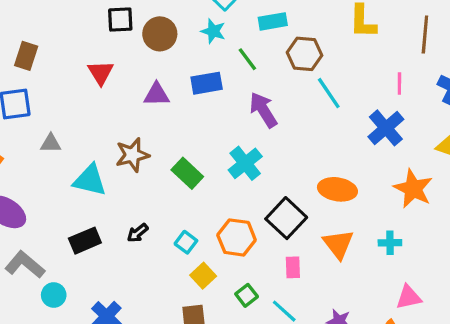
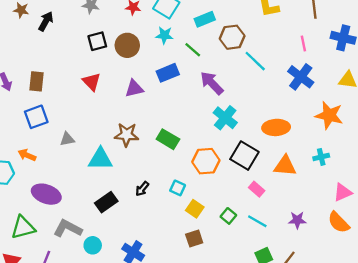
brown star: (132, 155) -> (127, 135), turned 30
cyan cross: (245, 163) -> (225, 118), moved
orange hexagon: (237, 237) -> (206, 161), moved
orange triangle: (338, 244) -> (285, 166), turned -35
pink rectangle: (293, 267) -> (257, 189), turned -35

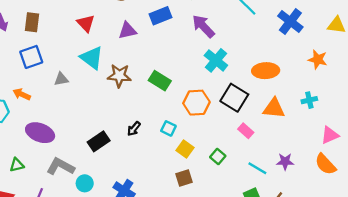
orange star: (329, 115) -> (318, 59), size x0.7
cyan triangle: (100, 159) -> (92, 58), moved, turned 35
cyan line: (257, 221) -> (257, 168), moved
green triangle: (23, 227) -> (17, 165), size x0.6

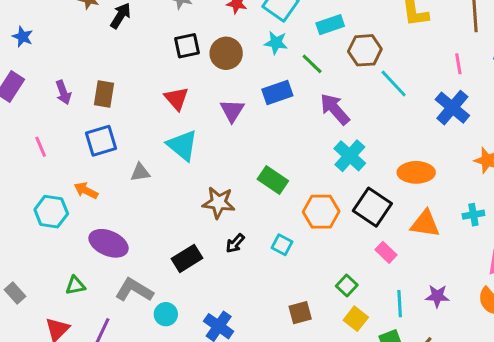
purple triangle: (127, 31) -> (232, 111), turned -48
brown star: (119, 76) -> (219, 203), moved
yellow square: (185, 149) -> (356, 319), moved
cyan line: (257, 168) -> (400, 304), turned 54

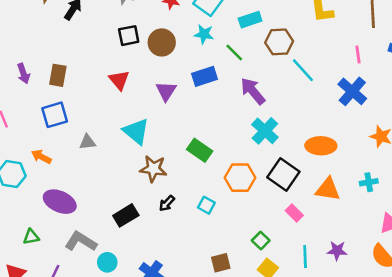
cyan triangle: (182, 145) -> (136, 131), moved

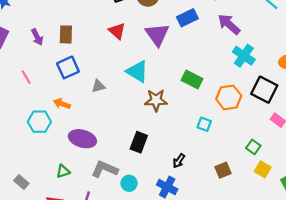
purple triangle: (166, 91) -> (157, 35), size x1.4
black arrow: (167, 203) -> (179, 161), moved
black rectangle: (126, 215) -> (139, 142), turned -30

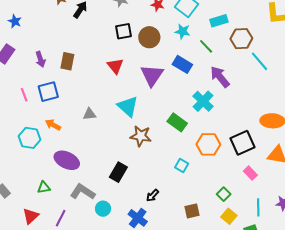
blue rectangle: (187, 18) -> (182, 64), turned 48
cyan cross: (244, 56) -> (203, 101), moved
blue square: (68, 67) -> (48, 92), moved
black square: (264, 90) -> (243, 143), turned 30

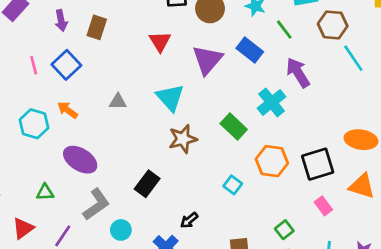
blue square: (48, 92) -> (66, 65), turned -35
brown star: (141, 136) -> (183, 139), turned -30
gray L-shape: (83, 192) -> (96, 204), turned 105

